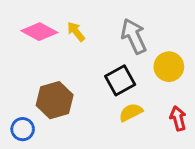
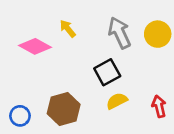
pink diamond: (39, 32) -> (35, 46), moved
yellow circle: (169, 67) -> (158, 34), moved
brown hexagon: (55, 100) -> (64, 109), moved

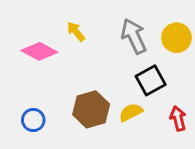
black square: (107, 72) -> (151, 80), moved
brown hexagon: (64, 109) -> (91, 109), moved
blue circle: (20, 116) -> (33, 120), moved

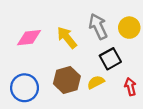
yellow arrow: (76, 32) -> (67, 38), moved, size x1.5
pink diamond: (39, 51) -> (29, 38), turned -35
blue circle: (33, 120) -> (25, 88), size x1.6

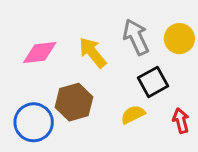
brown hexagon: (67, 80) -> (74, 102), moved

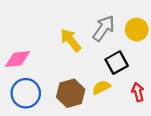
gray arrow: (136, 37) -> (104, 28), turned 60
pink diamond: (40, 53) -> (17, 59), moved
brown hexagon: (74, 102) -> (71, 93), moved

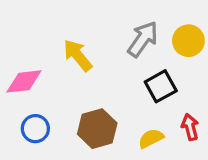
yellow arrow: (71, 40) -> (78, 55), moved
yellow semicircle: (101, 87) -> (151, 138), moved
blue circle: (26, 93) -> (35, 129), size x0.7

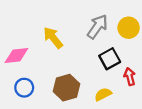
red arrow: (190, 127) -> (130, 77), moved

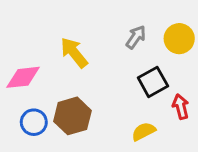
gray arrow: (97, 27) -> (136, 37), size x0.7
brown hexagon: (66, 88) -> (72, 116), moved

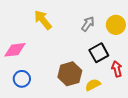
yellow arrow: (74, 53) -> (43, 20), moved
brown hexagon: (72, 116) -> (70, 74), moved

